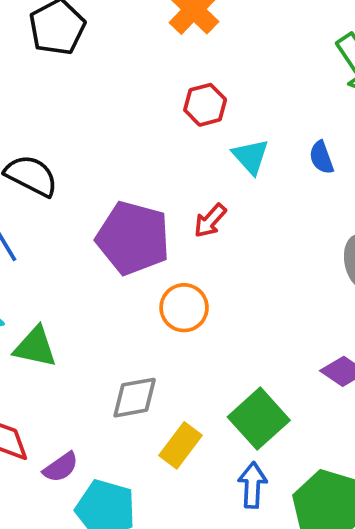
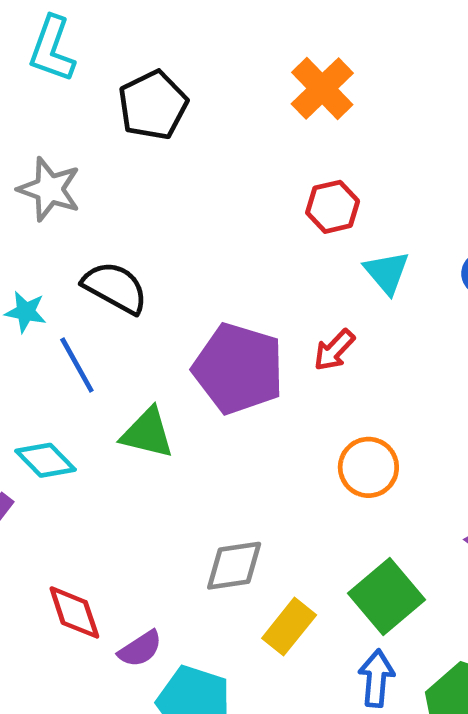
orange circle: (184, 308) -> (368, 467), moved
green triangle: (35, 347) -> (147, 433), moved

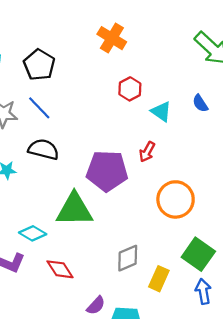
blue line: (77, 365) -> (39, 108), moved
green triangle: (147, 433) -> (74, 210), size x1.5
orange circle: (368, 467) -> (176, 199), size x1.4
red diamond: (74, 612) -> (60, 269), moved

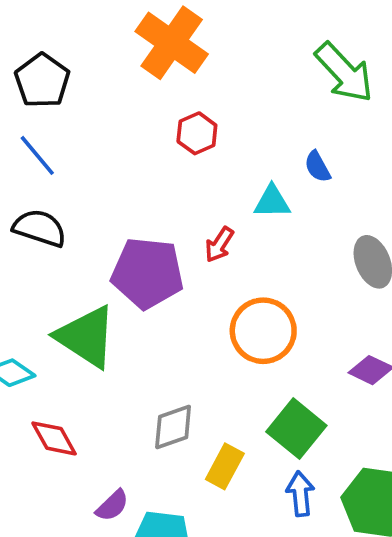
orange cross: (112, 38) -> (172, 43), size x1.4
cyan triangle: (161, 112) -> (272, 202), moved, turned -40
green triangle: (74, 210) -> (86, 337), turned 30

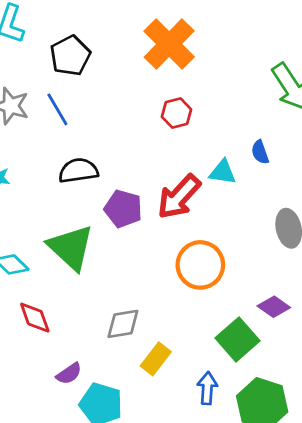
black semicircle: (40, 228) -> (78, 171), moved, turned -36
red arrow: (219, 245) -> (179, 197), size x1.8
purple pentagon: (147, 273) -> (123, 209), size x0.7
green square: (296, 429) -> (238, 339), moved

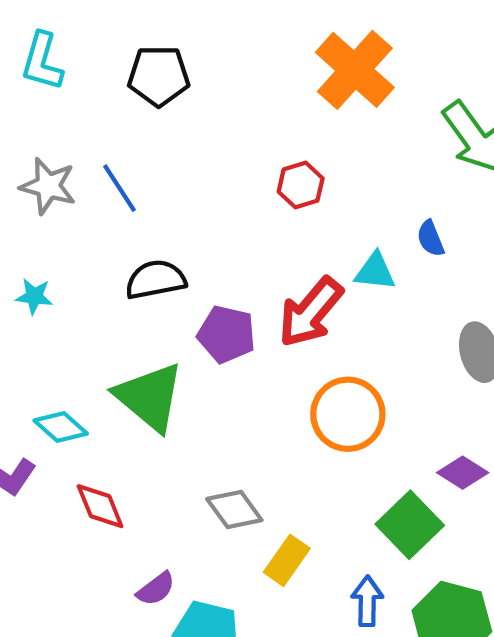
orange cross: (169, 44) -> (355, 70), moved
black pentagon: (70, 56) -> (159, 76), moved, turned 30
gray diamond: (123, 324) -> (234, 509), turned 66

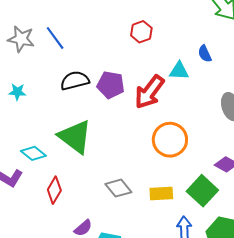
purple pentagon: (227, 334) -> (111, 85), moved
red diamond: (100, 506) -> (54, 190), turned 56
yellow rectangle: (287, 560) -> (161, 193), moved, turned 55

